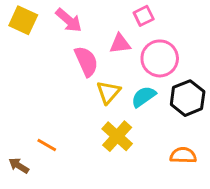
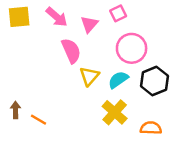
yellow square: (23, 20) -> (19, 17), turned -30
pink triangle: (120, 44) -> (89, 24), moved, turned -42
yellow cross: (117, 136) -> (115, 112), moved
brown arrow: (19, 166) -> (16, 110), moved, turned 56

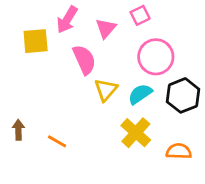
yellow square: (19, 17) -> (36, 41), moved
pink arrow: (57, 17) -> (67, 20), turned 80
orange line: (38, 120) -> (57, 141), moved

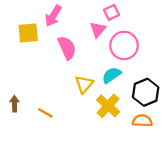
pink triangle: (106, 28) -> (98, 29), moved
yellow triangle: (106, 90) -> (84, 84), moved
black hexagon: (183, 95) -> (146, 92), moved

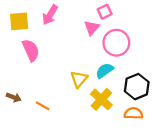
yellow square: (28, 33) -> (19, 21), moved
pink semicircle: (67, 48) -> (31, 50), moved
brown arrow: (14, 104) -> (14, 97), turned 112

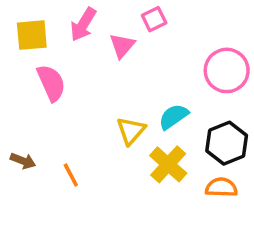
pink square: (105, 12) -> (154, 19), moved
pink triangle: (92, 28) -> (122, 46), moved
pink circle: (116, 43) -> (227, 70), moved
orange line: (43, 106) -> (71, 175), turned 32

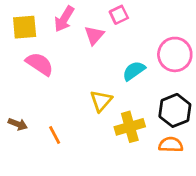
pink semicircle: (51, 83) -> (40, 64), turned -32
cyan semicircle: (174, 117) -> (134, 71), moved
yellow cross: (168, 164) -> (130, 127), turned 32

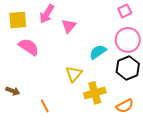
pink square: (119, 15) -> (125, 11), moved
black hexagon: (175, 110) -> (128, 68), moved
orange line: (55, 135) -> (45, 106), moved
orange semicircle: (171, 145) -> (125, 106), turned 150

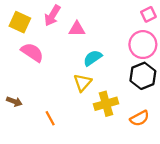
pink square: (125, 11) -> (148, 14), moved
yellow square: (18, 20) -> (20, 22), turned 30
pink triangle: (69, 26) -> (77, 29), turned 49
cyan semicircle: (98, 52) -> (93, 58), moved

